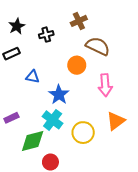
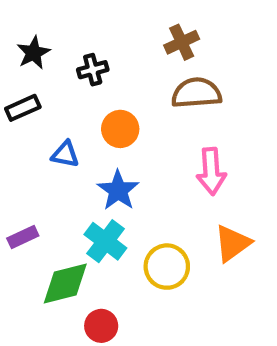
brown cross: (79, 21) -> (182, 42), moved
brown semicircle: (98, 46) -> (196, 93), turned -30
orange circle: (77, 65) -> (120, 129), moved

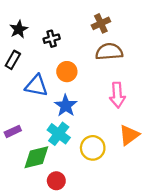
black rectangle: (23, 108) -> (13, 60), turned -36
blue triangle: (65, 154) -> (36, 86), size x1.5

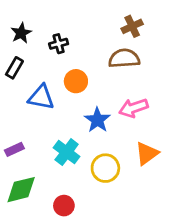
brown cross: (101, 23) -> (132, 26), moved
pink arrow: (117, 95) -> (133, 108), turned 75
blue star: (66, 106) -> (97, 120), moved
green diamond: (36, 157) -> (21, 190), moved

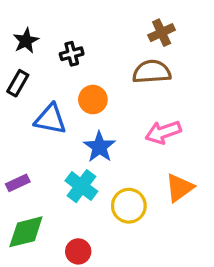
blue star: (97, 120) -> (99, 147), moved

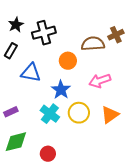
brown cross: (162, 33) -> (116, 35), moved
black cross: (72, 54) -> (44, 33), size x1.6
orange circle: (93, 100) -> (68, 61), moved
yellow circle: (129, 206) -> (79, 113), moved

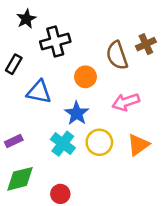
black star: (16, 25) -> (26, 19), moved
brown semicircle: (93, 44) -> (117, 55), turned -105

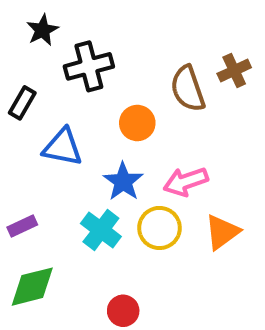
pink arrow: (126, 102) -> (186, 182), moved
red circle: (60, 194) -> (123, 311), moved

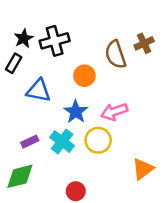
black star: (42, 30) -> (24, 38), moved
purple rectangle: (22, 226) -> (30, 142), moved
orange triangle: (222, 232) -> (143, 169), moved

